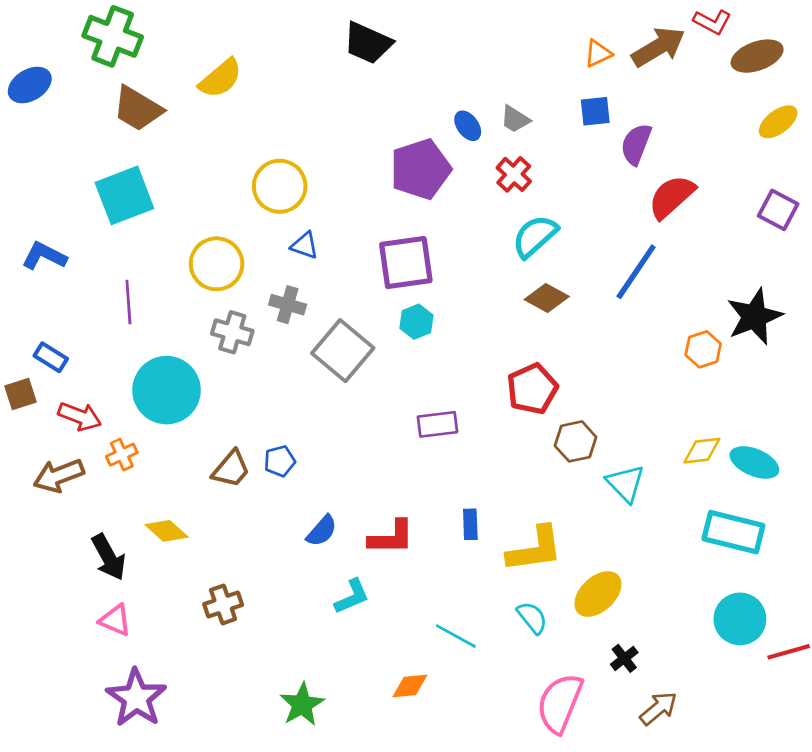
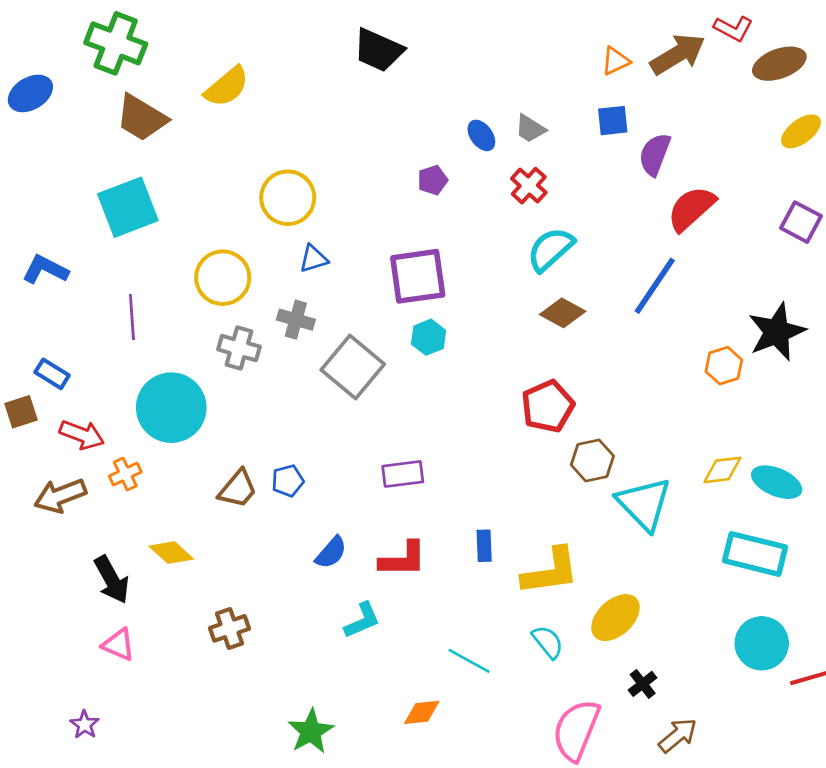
purple pentagon: (420, 169) -> (433, 180), size x0.5
blue triangle: (305, 245) -> (313, 259), turned -36
purple rectangle: (437, 424) -> (403, 474), moved
cyan triangle: (626, 483) -> (644, 504), size x1.4
purple star: (136, 698) -> (85, 725), moved, size x0.5

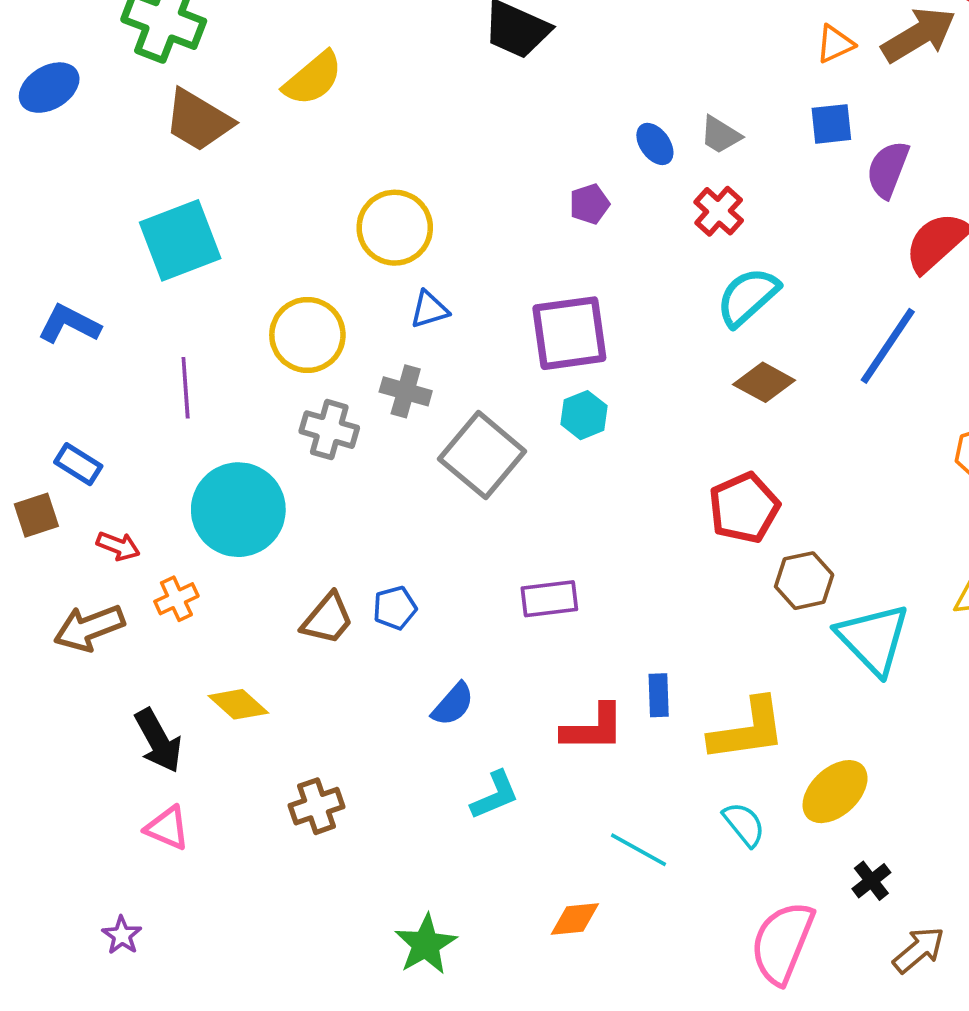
red arrow: (82, 435) -> (118, 546), size x0.7
red L-shape: (403, 559) -> (593, 728), moved

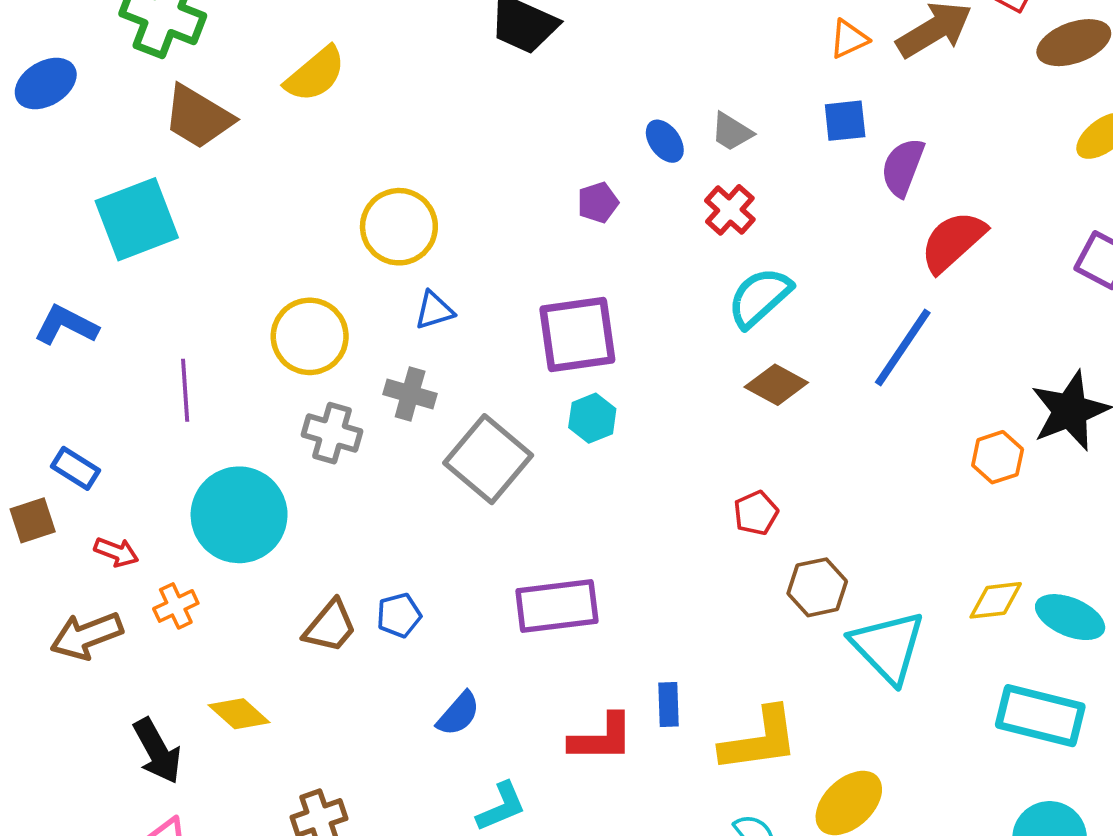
cyan square: (180, 240) -> (137, 219), moved
red pentagon: (744, 508) -> (756, 513), size x0.6
purple rectangle: (549, 599) -> (557, 606), size x1.4

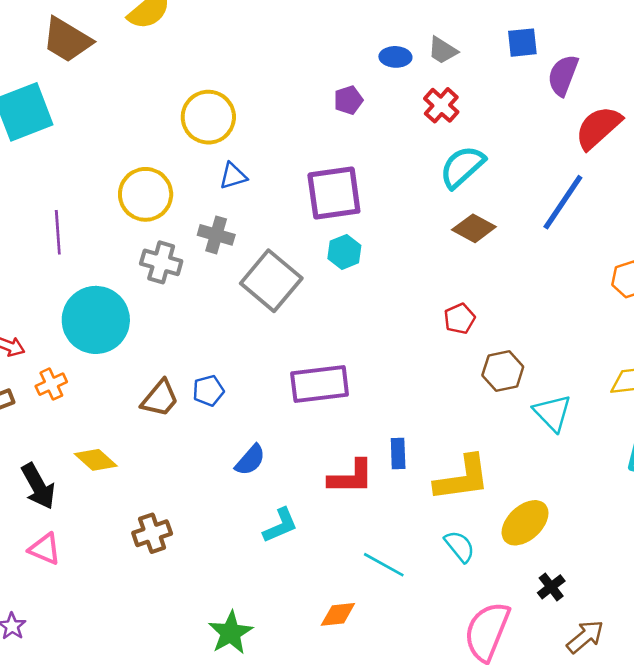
blue ellipse: (665, 141) -> (395, 57), turned -52
cyan triangle: (888, 647) -> (552, 413), size x0.7

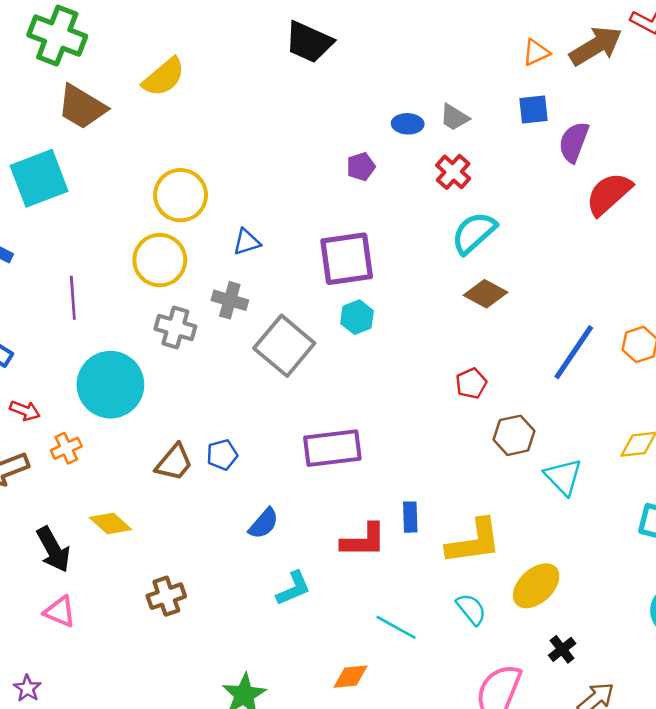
yellow circle: (208, 117) -> (181, 195), moved
blue line: (563, 202) -> (574, 352), moved

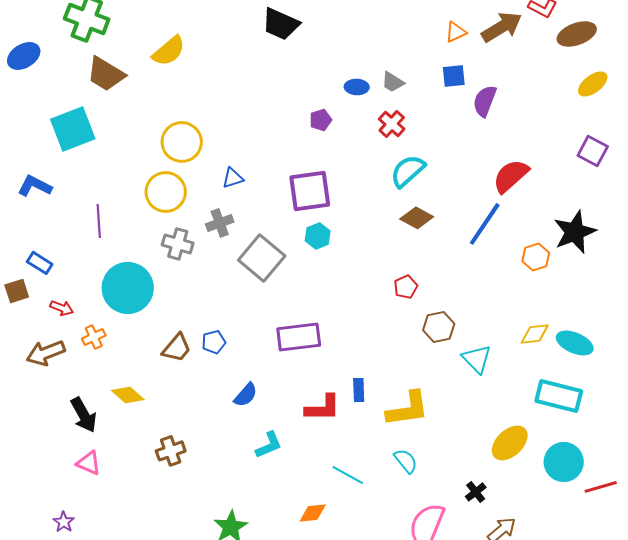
red semicircle: (609, 194) -> (511, 176), moved
gray cross: (230, 300) -> (220, 223), turned -36
blue line: (574, 352) -> (485, 224), moved
yellow ellipse: (536, 586) -> (510, 443), moved

